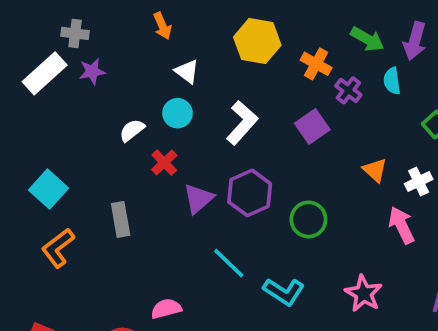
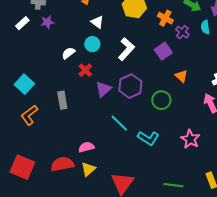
white rectangle: (45, 73) -> (22, 23), size x0.6
orange triangle: (375, 170) -> (181, 76), moved

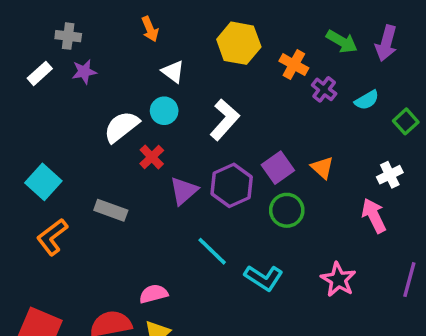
cyan semicircle: (205, 27) -> (367, 100), moved, turned -112
purple square: (163, 51) -> (278, 168), moved
white semicircle: (68, 53) -> (121, 127), size x1.5
gray rectangle: (62, 100) -> (111, 210), turned -60

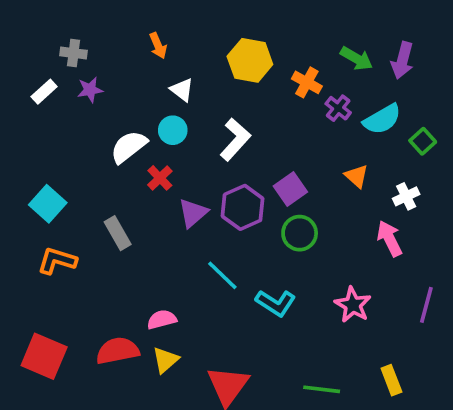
cyan semicircle: (367, 100) -> (382, 119), size x1.5
orange triangle: (322, 168) -> (357, 176), moved
gray rectangle: (111, 210) -> (118, 233), turned 40
orange L-shape: (52, 237) -> (57, 261), turned 54

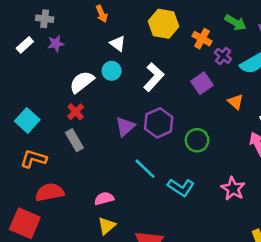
red cross: (160, 178) -> (76, 112), moved
purple square: (290, 189) -> (202, 83), moved
red semicircle: (118, 351) -> (50, 192), moved

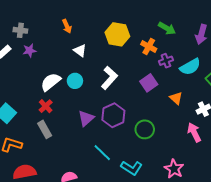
green arrow: (235, 23) -> (167, 28), moved
purple cross: (223, 56) -> (166, 61), turned 32
cyan circle: (112, 71) -> (75, 81), moved

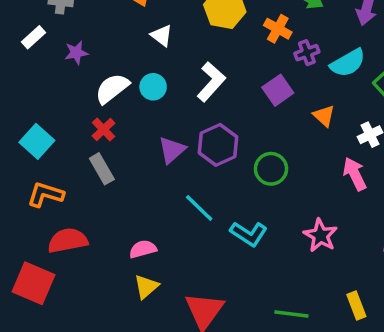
purple star: (29, 51) -> (76, 53), moved

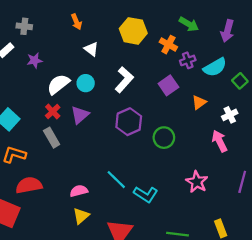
orange triangle: (324, 116) -> (199, 102), turned 42
purple triangle: (172, 150) -> (80, 115), moved
cyan line: (199, 208) -> (116, 180), moved
cyan L-shape: (249, 234) -> (146, 194), moved

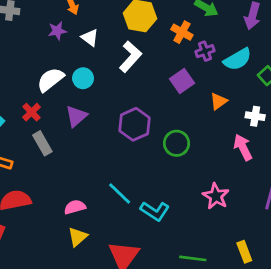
purple star: (35, 60) -> (57, 31), moved
white L-shape: (124, 80) -> (130, 57), moved
red cross: (53, 111) -> (32, 112), moved
white cross: (230, 115) -> (255, 116), turned 35

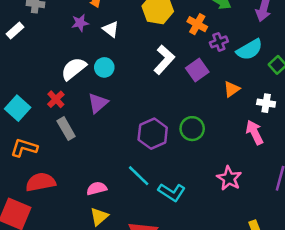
white L-shape: (130, 57) -> (164, 60), moved
purple hexagon: (135, 124) -> (153, 134), moved

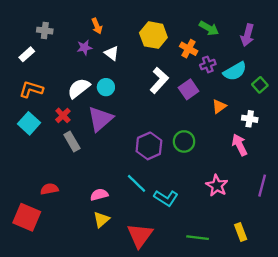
purple triangle: (98, 103) -> (100, 119), size x1.4
orange L-shape: (24, 148) -> (31, 89), moved
red semicircle: (41, 182) -> (49, 189), size x0.7

